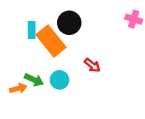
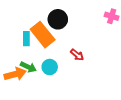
cyan rectangle: (32, 30) -> (26, 39), moved
orange arrow: (18, 88) -> (15, 74), size x1.5

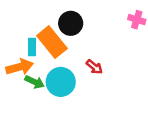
cyan circle: (50, 67) -> (61, 82), size x1.5
orange arrow: (15, 74) -> (20, 67), moved

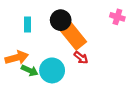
orange rectangle: (52, 42) -> (73, 36), moved
cyan rectangle: (32, 47) -> (27, 24), moved

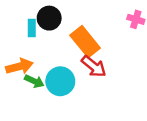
black circle: (61, 20) -> (49, 18), moved
red arrow: (81, 58) -> (94, 66), size x1.5

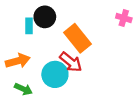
red arrow: (94, 66) -> (71, 62), moved
green arrow: (34, 81) -> (23, 89), moved

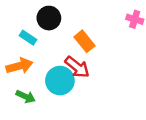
cyan rectangle: (29, 26) -> (28, 38), moved, turned -56
orange rectangle: (78, 38) -> (84, 41), size x0.7

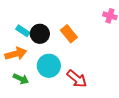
black circle: (49, 18) -> (40, 34), moved
red arrow: (77, 67) -> (77, 79), moved

